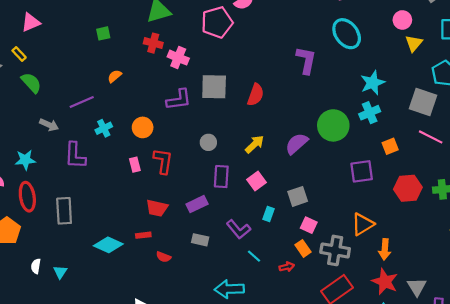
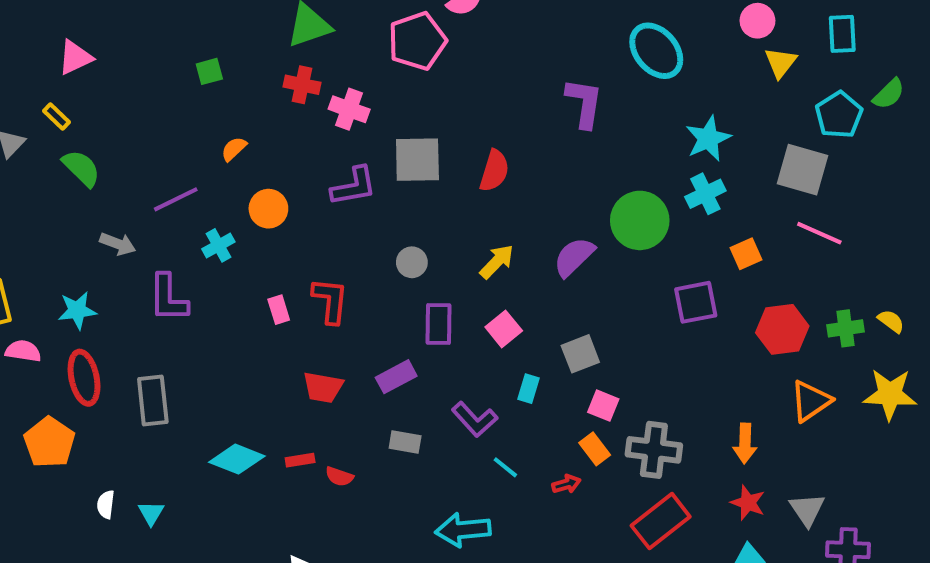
orange circle: (143, 127) -> (268, 209), moved
orange triangle: (363, 224) -> (811, 401), moved
red rectangle: (143, 235) -> (300, 460), moved
red star: (385, 282) -> (748, 503), size x0.7

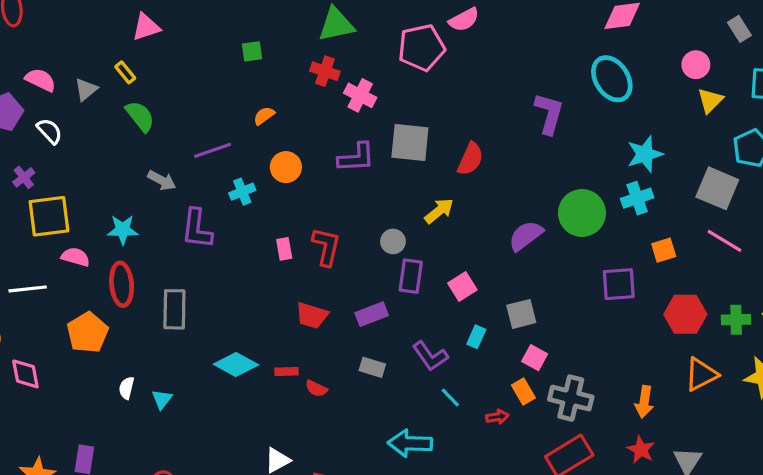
gray circle: (412, 262) -> (393, 241), moved
yellow arrow: (497, 262) -> (439, 211), moved

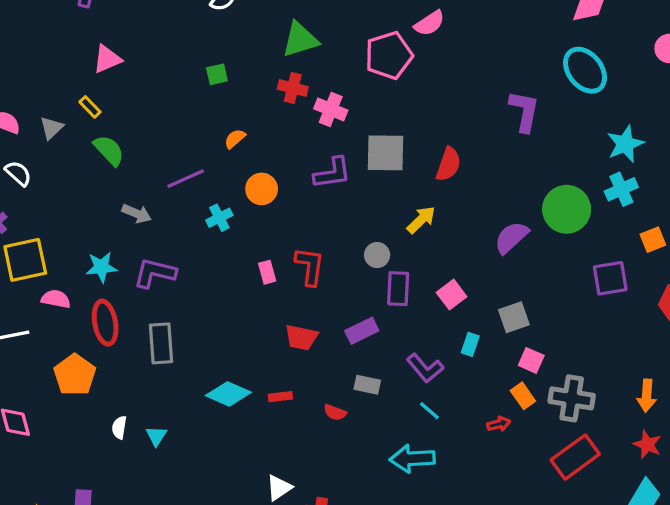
purple L-shape: (197, 229) -> (155, 273), moved, turned 102
red semicircle: (316, 388) -> (335, 412), moved
cyan line: (450, 397) -> (429, 411), moved

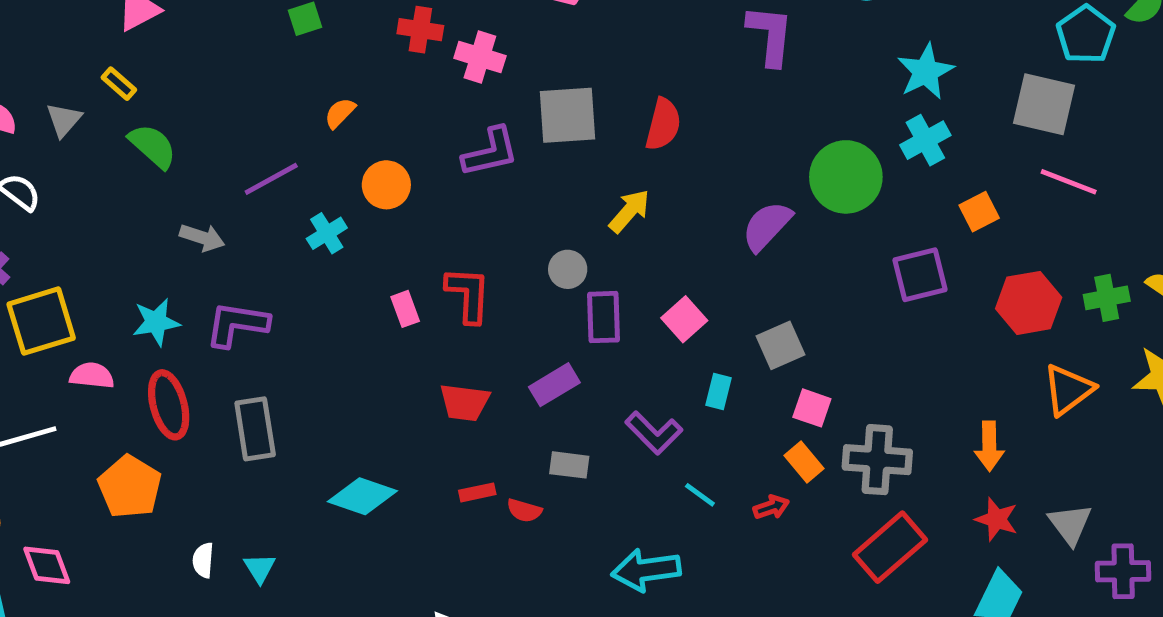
red rectangle: (280, 397) -> (477, 492), moved
cyan line: (429, 411) -> (700, 495), moved

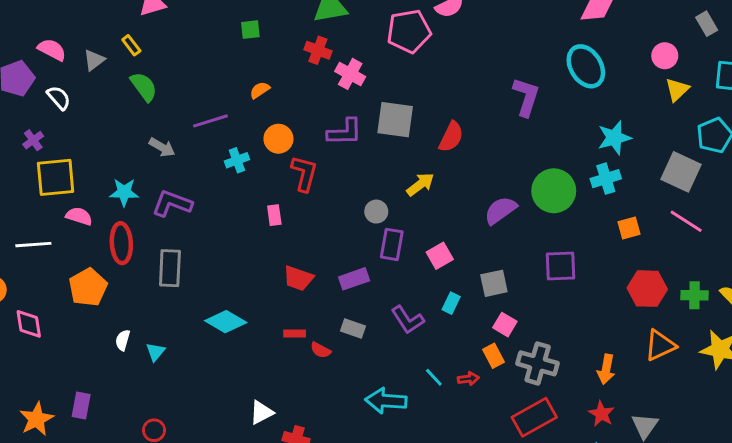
purple square: (920, 275) -> (560, 266), moved
red L-shape: (468, 295) -> (304, 173), moved
cyan line: (700, 495) -> (434, 377), moved

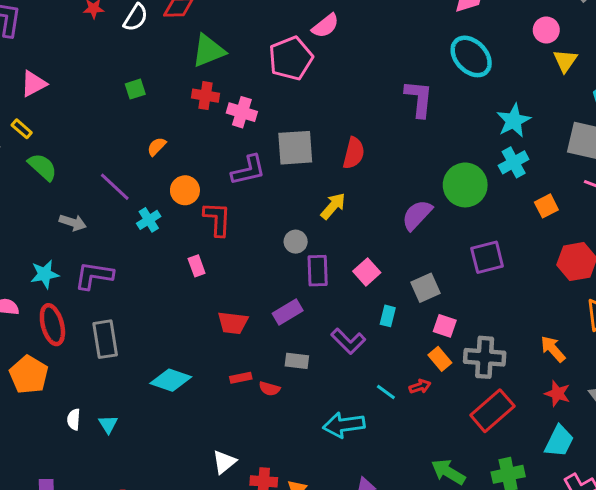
purple line: (210, 121) -> (115, 187), turned 72
orange arrow: (606, 369) -> (553, 349), turned 140

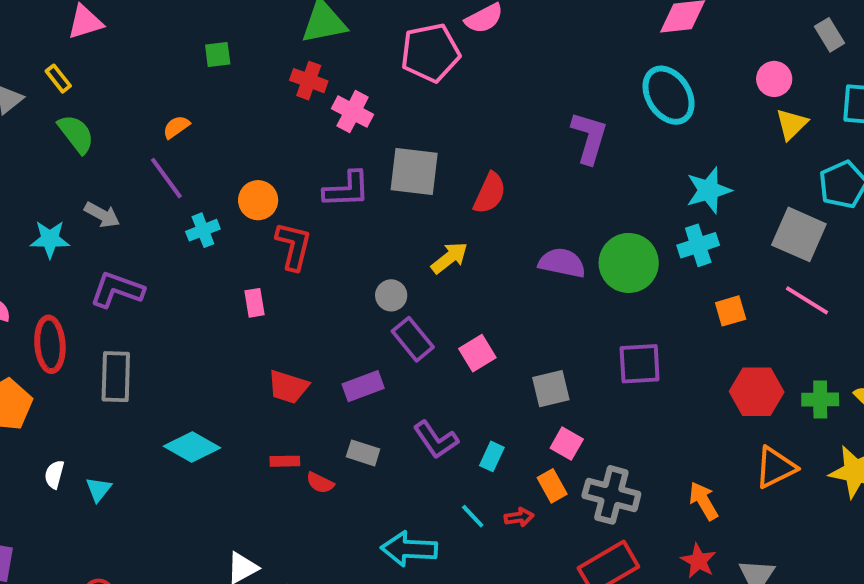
orange semicircle: (157, 147) -> (176, 127), moved
purple semicircle: (417, 215) -> (562, 263), moved, turned 48
purple rectangle: (318, 271) -> (413, 339), turned -48
cyan star: (45, 274) -> (50, 239), moved
cyan rectangle: (388, 316) -> (492, 456), moved

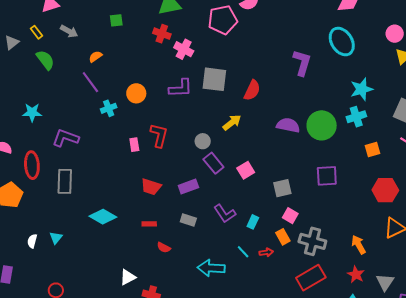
gray arrow: (102, 215) -> (69, 31), moved
red L-shape: (294, 246) -> (159, 135), moved
white semicircle: (54, 474) -> (32, 241), moved
red semicircle: (320, 483) -> (164, 247), moved

